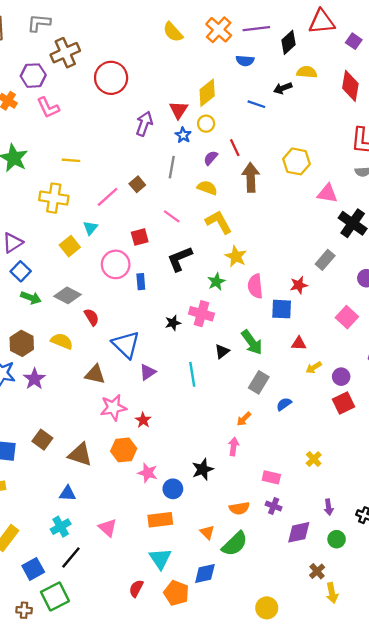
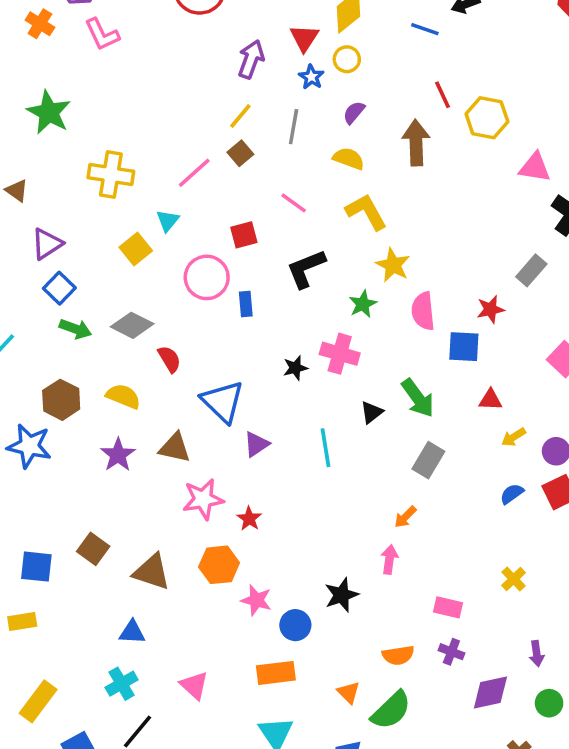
red line: (235, 148) -> (443, 95), moved
yellow line: (71, 160) -> (240, 116), moved, turned -54
purple star: (34, 379) -> (118, 455), moved
blue semicircle: (284, 404) -> (512, 494), moved

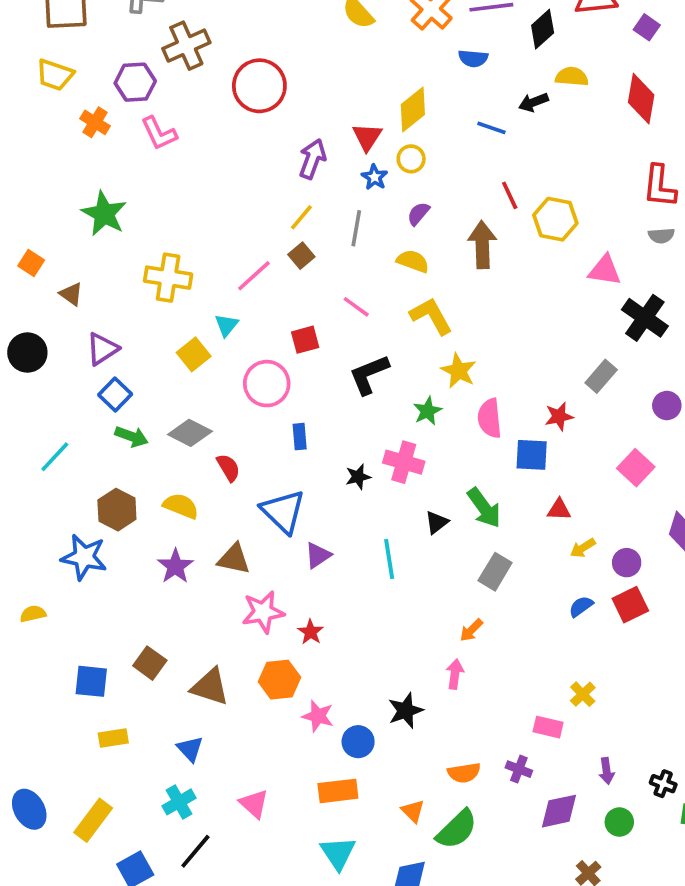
blue rectangle: (246, 304) -> (300, 437), moved
pink rectangle: (448, 607) -> (548, 727), moved
yellow rectangle: (22, 622) -> (113, 738), moved
blue triangle: (132, 632) -> (190, 749), turned 44

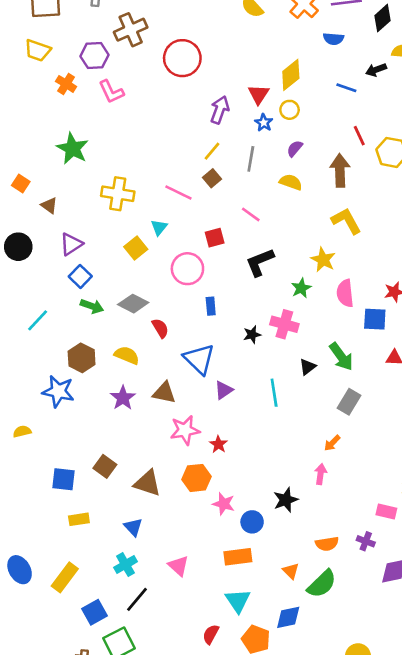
pink line: (254, 276) -> (178, 192), turned 68
yellow L-shape: (431, 316) -> (346, 221), moved

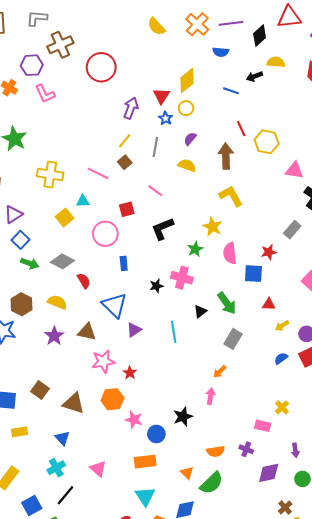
cyan triangle: (159, 227) -> (83, 201), turned 48

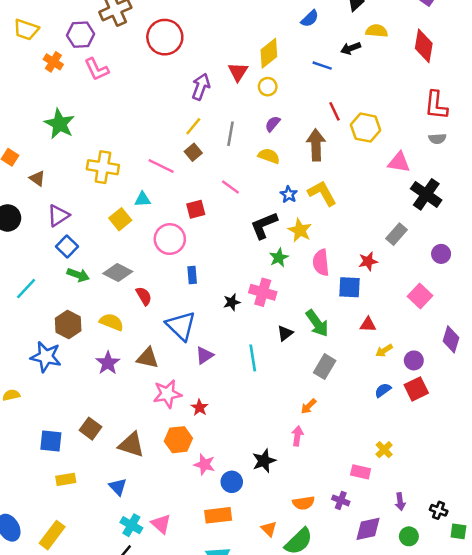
blue semicircle: (221, 52) -> (310, 19), turned -49
blue star: (166, 118) -> (289, 194), moved
black L-shape: (162, 229) -> (264, 225), moved
cyan cross: (56, 468) -> (131, 525), moved, turned -30

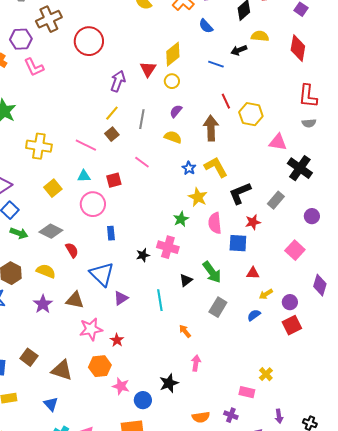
blue semicircle: (310, 19) -> (206, 26), turned 91
cyan triangle: (143, 199) -> (84, 176), moved
black L-shape: (264, 225) -> (240, 193), moved
blue semicircle: (383, 390) -> (254, 315), moved
orange arrow: (309, 406) -> (185, 331), moved, turned 96

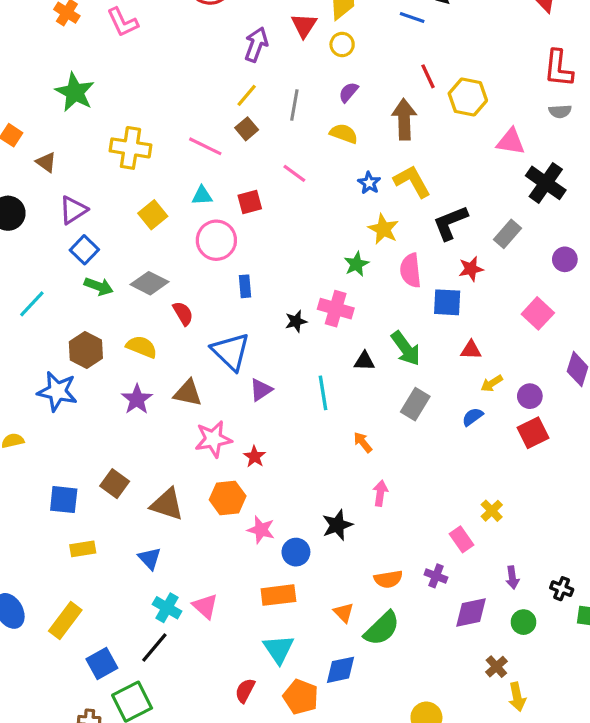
black triangle: (186, 280) -> (364, 361), turned 40
pink rectangle: (247, 392) -> (461, 539), turned 42

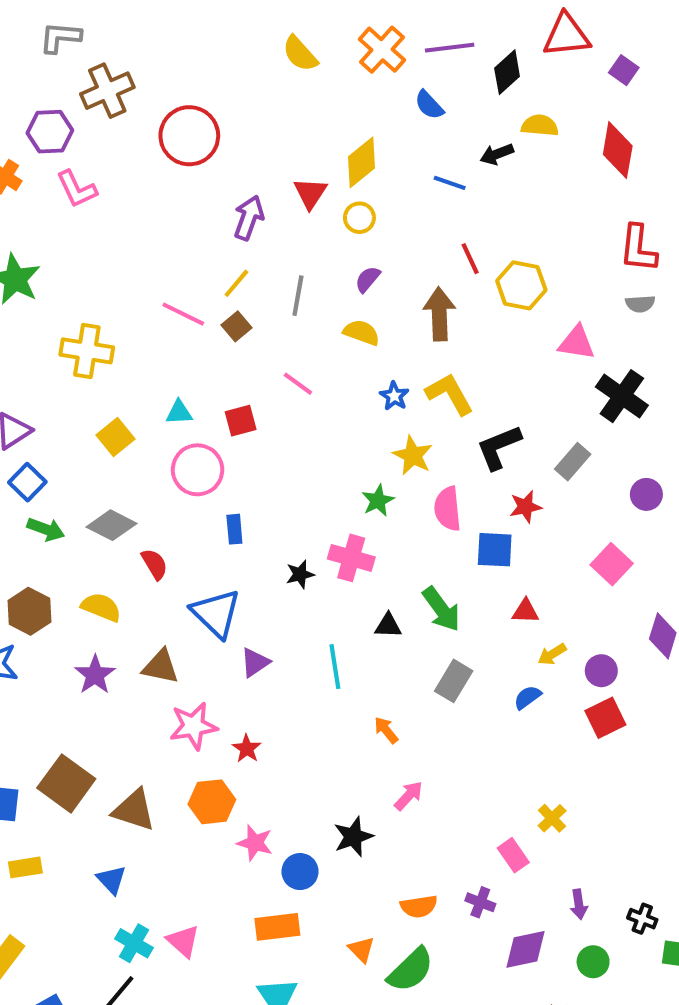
pink line: (205, 146) -> (183, 314), moved
brown square: (115, 484) -> (66, 783), size x1.5
pink arrow: (380, 493) -> (409, 796), turned 35

